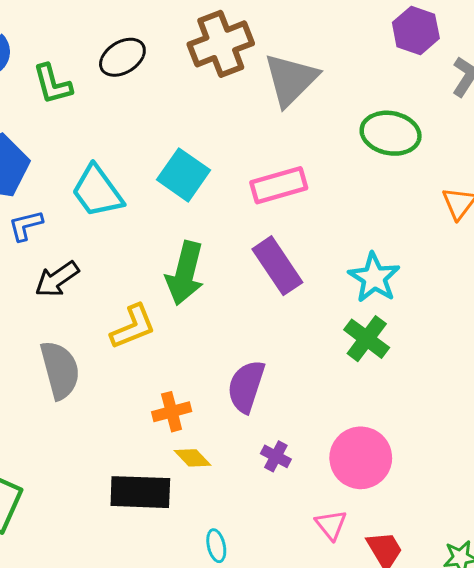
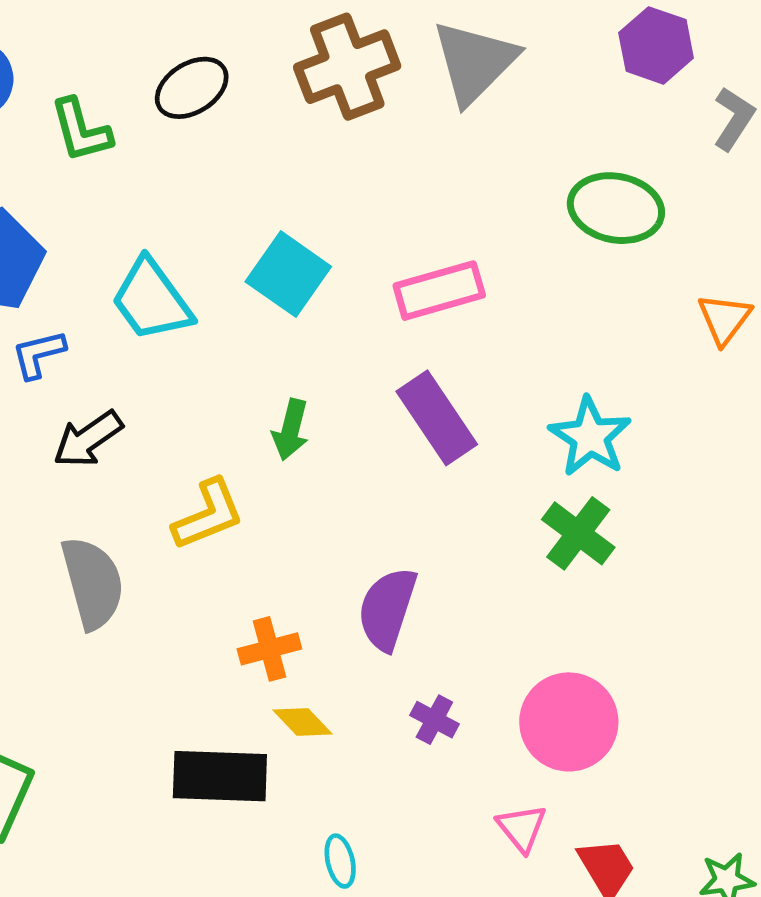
gray triangle: (291, 80) -> (475, 62), moved
green arrow: (185, 273) -> (291, 430), size x0.6

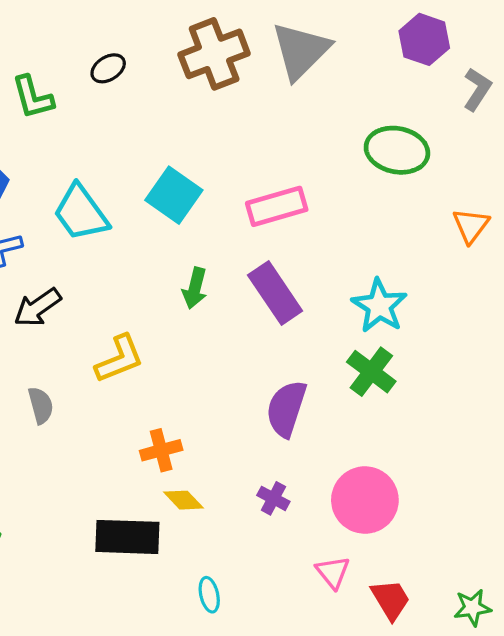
black ellipse: (192, 88) -> (108, 68), size x0.7
green arrow: (291, 430) -> (195, 288), moved
gray semicircle: (93, 583) -> (41, 405), size x0.6
purple semicircle: (387, 609) -> (286, 409), moved

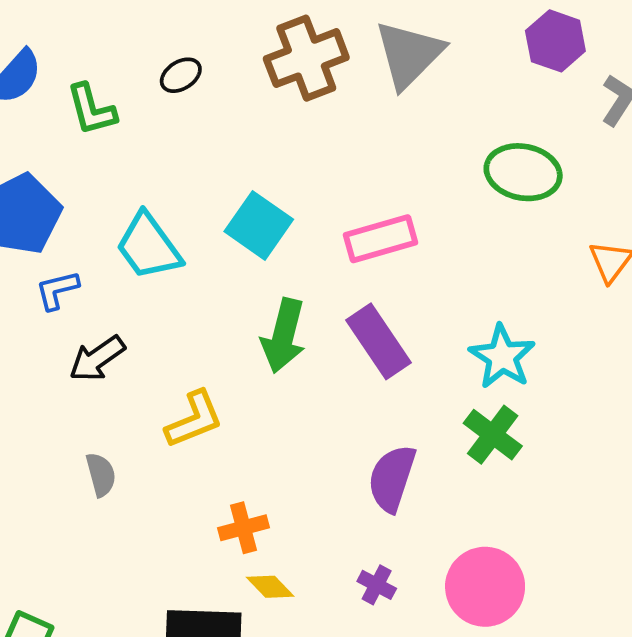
green arrow: (195, 288) -> (283, 336), size x1.5

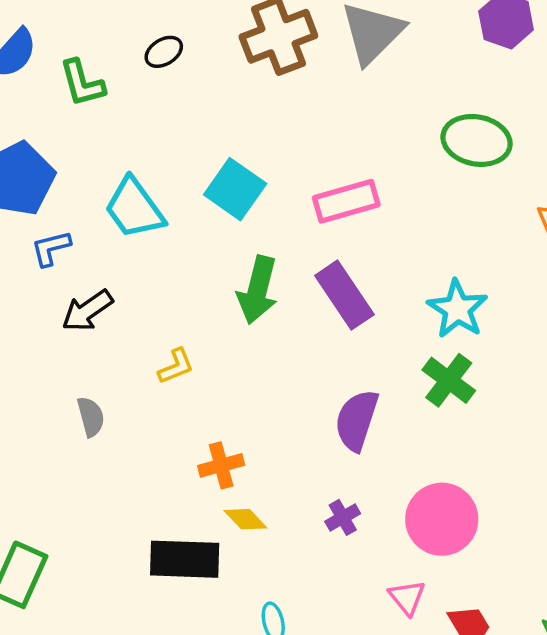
yellow L-shape: (194, 419) -> (176, 366), size x0.7
purple cross: (377, 585) -> (343, 517), turned 32

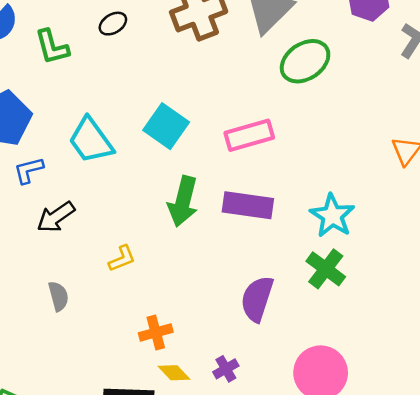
green ellipse: (477, 140) -> (305, 61), moved, turned -45
purple rectangle: (344, 295) -> (248, 205), turned -48
purple cross: (343, 517) -> (226, 369), moved

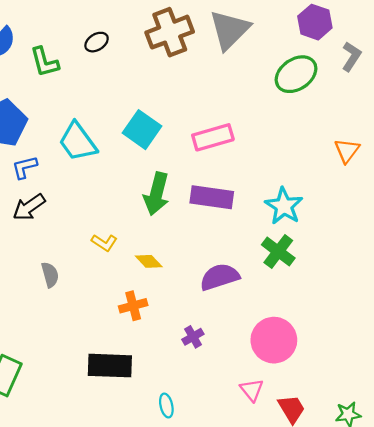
green ellipse: (305, 61) -> (296, 74), moved
black arrow: (56, 217) -> (29, 207), moved
yellow L-shape: (122, 259) -> (104, 243), turned 55
purple semicircle: (257, 299) -> (220, 277), turned 54
yellow diamond: (174, 373) -> (149, 261), moved

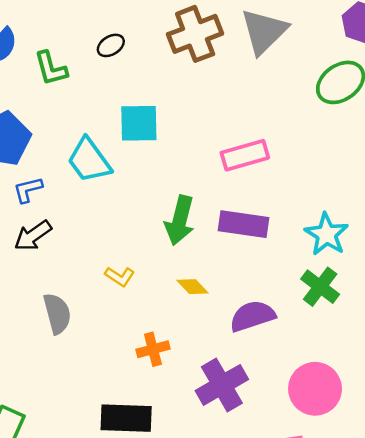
cyan square: (142, 130) -> (139, 123), moved, turned -36
yellow diamond: (149, 261) -> (192, 287), moved
gray semicircle: (50, 275) -> (57, 313), size x1.4
purple cross: (193, 337) -> (222, 385), size x2.0

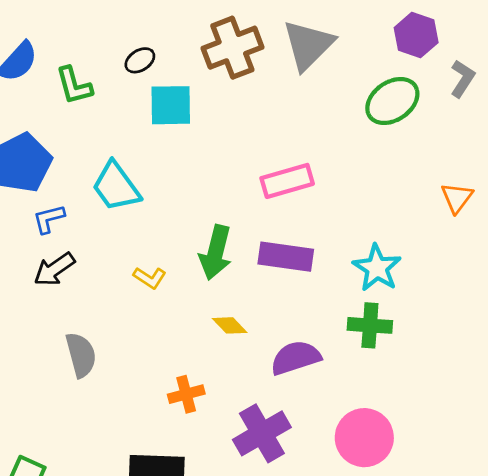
cyan square: (139, 123) -> (171, 105), moved
yellow L-shape: (120, 276) -> (150, 278), moved
green cross: (320, 287) -> (370, 325), turned -33

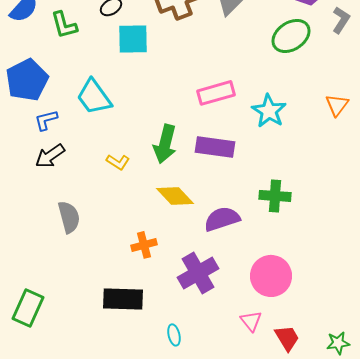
cyan star: (377, 268) -> (269, 111), moved
yellow diamond: (230, 325) -> (175, 196), size x1.5

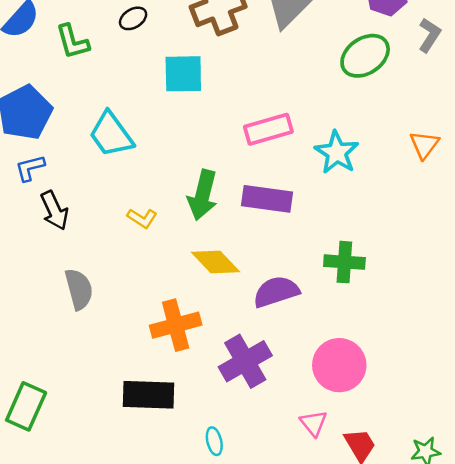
cyan square: (133, 39) -> (183, 74), moved
blue L-shape: (46, 120) -> (30, 168), moved
black arrow: (50, 156) -> (54, 210), turned -80
orange cross: (144, 245) -> (176, 325), size x1.5

